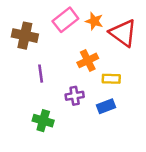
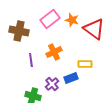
orange cross: (88, 60) -> (54, 52), moved
purple cross: (75, 96) -> (52, 84), moved, turned -32
blue rectangle: (106, 106) -> (71, 78), moved

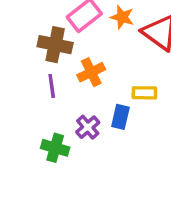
brown cross: (19, 31) -> (55, 45), moved
blue rectangle: (71, 78) -> (120, 117), turned -56

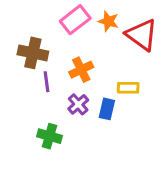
brown cross: (55, 45) -> (33, 53), moved
purple cross: (88, 127) -> (78, 104), moved

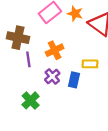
green cross: (50, 136) -> (31, 100), turned 30

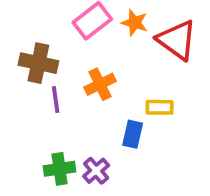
purple cross: (52, 76) -> (96, 171), moved
green cross: (31, 100) -> (60, 169), turned 36

